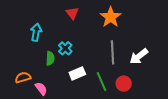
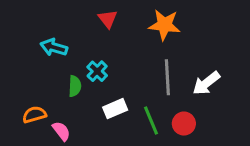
orange star: (111, 17) -> (164, 25), turned -30
cyan arrow: (36, 32) -> (54, 47), turned -84

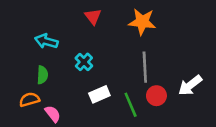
white arrow: (206, 83) -> (190, 85), moved
green semicircle: (75, 86) -> (42, 75), moved
red circle: (184, 124) -> (156, 96), moved

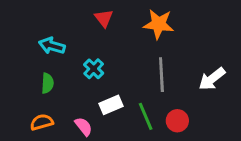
white arrow: (190, 85) -> (212, 79), moved
red circle: (156, 96) -> (177, 121), moved
orange semicircle: (29, 100) -> (42, 122), moved
pink semicircle: (53, 114) -> (84, 127), moved

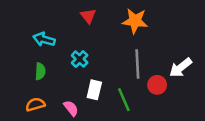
white rectangle: (111, 105) -> (94, 90), turned -54
red circle: (177, 121) -> (157, 85), moved

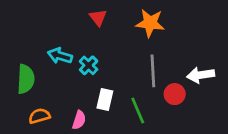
cyan arrow: (44, 39) -> (60, 56), moved
white arrow: (180, 68) -> (201, 75), turned 30
green semicircle: (40, 71) -> (26, 79), moved, size x1.5
pink semicircle: (71, 108) -> (79, 120), turned 56

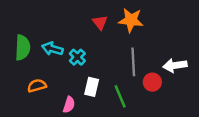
red triangle: (98, 18) -> (100, 23), moved
green semicircle: (26, 79) -> (23, 48), moved
orange semicircle: (39, 116) -> (37, 86), moved

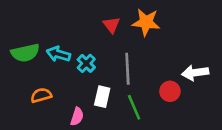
green semicircle: (23, 48) -> (25, 53), turned 75
gray line: (133, 62) -> (127, 69), moved

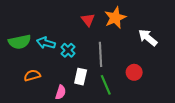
orange star: (146, 22) -> (115, 18), turned -30
white arrow: (195, 73) -> (148, 38), moved, turned 48

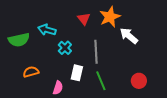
white arrow: (148, 38) -> (129, 36), moved
cyan arrow: (46, 43) -> (47, 30), moved
red circle: (134, 72) -> (139, 81), moved

